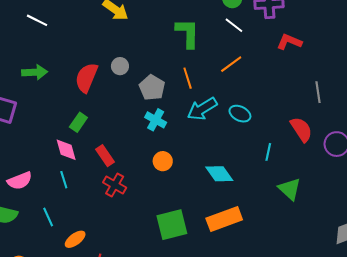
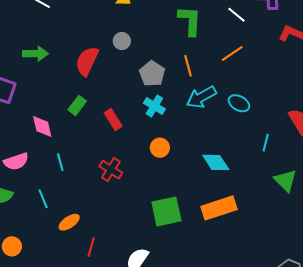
gray circle: (120, 66) -> (122, 41), moved
pink diamond: (66, 150) -> (42, 127), moved
red rectangle: (105, 156) -> (113, 120), moved

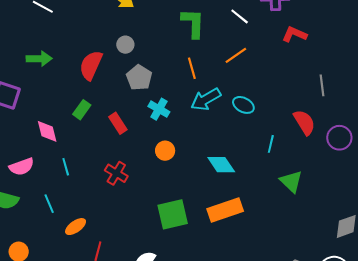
gray pentagon: (152, 74) -> (139, 78), moved

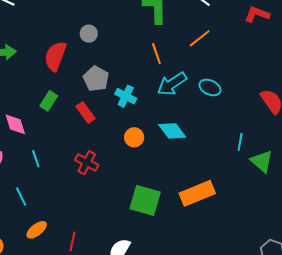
gray pentagon: (139, 78) -> (96, 79), moved
cyan line: (271, 144) -> (240, 142), moved
cyan diamond: (221, 165) -> (172, 131), moved
green square: (173, 214) -> (145, 200), turned 32
orange ellipse: (76, 227) -> (37, 230), moved

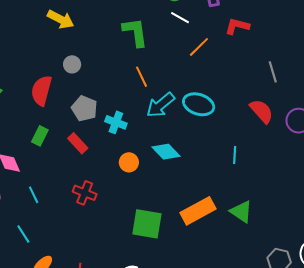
orange line: (200, 38) -> (199, 47), moved
cyan ellipse: (210, 87) -> (199, 104), size x1.4
green triangle: (262, 161) -> (241, 212), moved

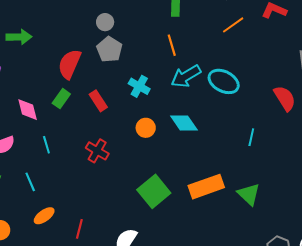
red semicircle: (41, 91) -> (69, 64), moved
gray pentagon: (84, 108) -> (109, 49), moved
green rectangle: (40, 136) -> (61, 99), moved
green square: (147, 224) -> (154, 191), turned 32

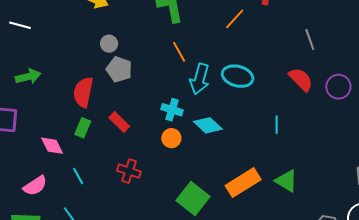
cyan arrow: (186, 76) -> (200, 79), turned -32
cyan cross: (139, 86) -> (172, 110), moved

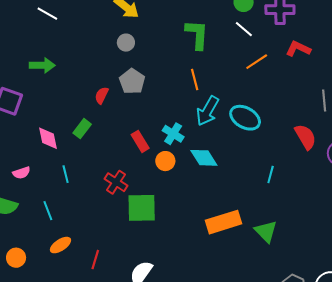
gray circle: (109, 44) -> (126, 43), moved
red semicircle: (83, 92) -> (102, 95), moved, size x0.6
red rectangle: (119, 122) -> (140, 141), moved
pink semicircle: (35, 186) -> (21, 173), size x0.7
green square: (193, 199) -> (142, 208), moved, turned 36

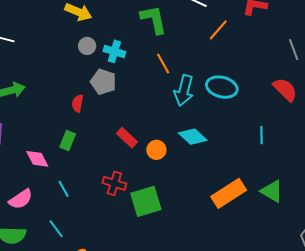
cyan cross: (173, 134) -> (114, 51), moved
pink semicircle: (21, 173) -> (21, 199), size x1.4

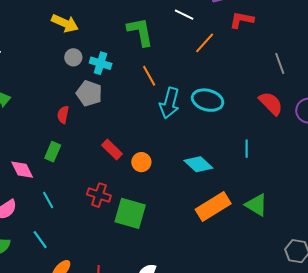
cyan diamond: (193, 137) -> (198, 164), moved
green square: (146, 201) -> (130, 213), turned 32

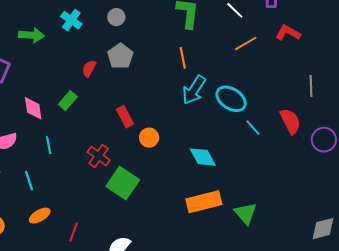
cyan cross: (101, 63) -> (71, 20), moved
cyan line: (247, 149) -> (253, 128), moved, turned -60

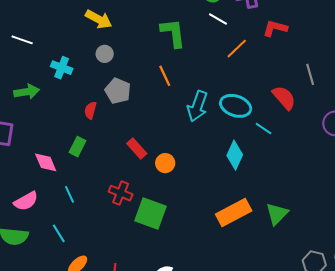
orange line: (183, 58) -> (165, 76), moved
red semicircle: (290, 121) -> (284, 98), moved
cyan diamond: (203, 157) -> (235, 155), moved, turned 68
green triangle: (245, 213) -> (277, 214), turned 40

